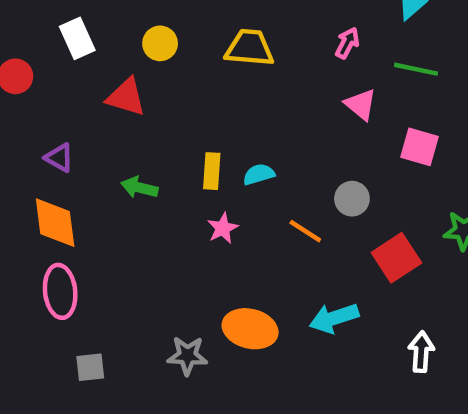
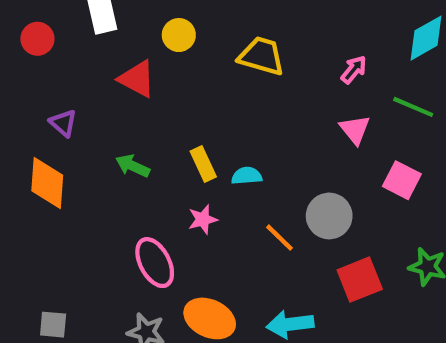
yellow rectangle: (212, 171) -> (203, 164), turned -40
gray circle: (352, 199) -> (329, 216), size x1.4
pink ellipse: (60, 291) -> (155, 263), moved, turned -33

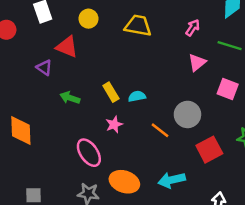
purple triangle: (63, 123) -> (44, 68), moved
pink triangle: (355, 130) -> (197, 63), turned 36
orange diamond: (47, 183) -> (21, 130), moved

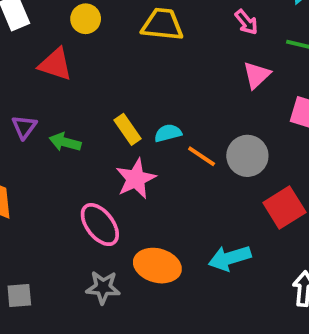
pink arrow: (193, 28) -> (246, 22), turned 112
purple triangle: (44, 68) -> (24, 127), moved, turned 35
pink star: (114, 124) -> (136, 179), size x1.5
orange line: (160, 130) -> (202, 156), moved

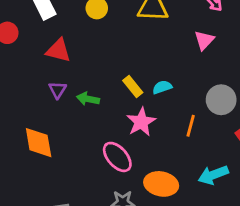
red triangle: (55, 64) -> (58, 51), moved
pink triangle: (257, 75) -> (204, 40), moved
orange line: (202, 156) -> (191, 126), moved, turned 75

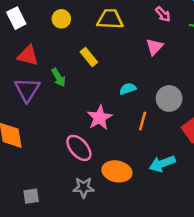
yellow rectangle: (133, 86) -> (89, 57), moved
cyan semicircle: (162, 87) -> (128, 89), moved
purple triangle: (57, 90) -> (27, 90), size x1.6
green arrow: (88, 99) -> (59, 77), moved, turned -132

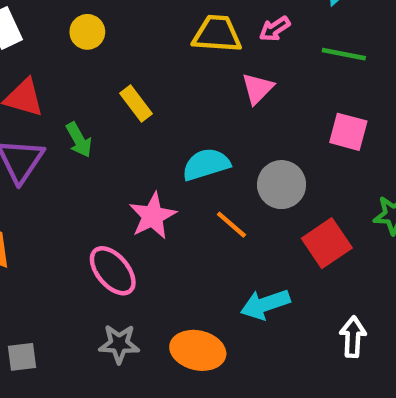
pink arrow: (163, 14) -> (275, 29), turned 98
yellow trapezoid: (110, 19) -> (217, 34), moved
cyan semicircle: (128, 89) -> (206, 164), size x1.5
orange line: (143, 121) -> (231, 225), turned -66
orange ellipse: (117, 171) -> (198, 350), moved

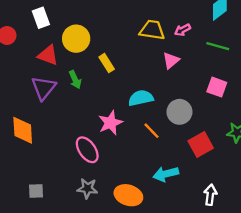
yellow circle: (87, 32) -> (76, 39), moved, size x1.5

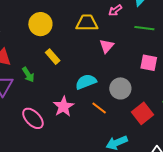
pink arrow: (183, 30) -> (115, 10), moved
yellow circle: (76, 39) -> (40, 24), moved
pink ellipse: (87, 150) -> (33, 118), moved

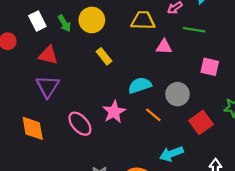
green line: (144, 28) -> (194, 30), moved
pink triangle: (107, 46) -> (164, 47), turned 49
green arrow: (28, 75) -> (64, 23), moved

